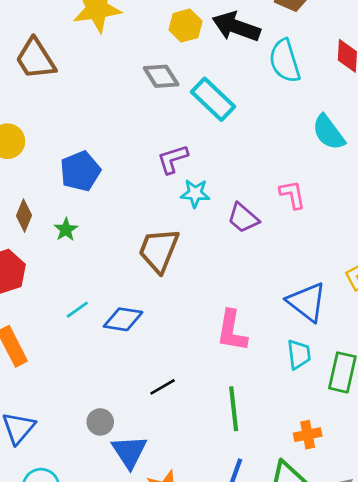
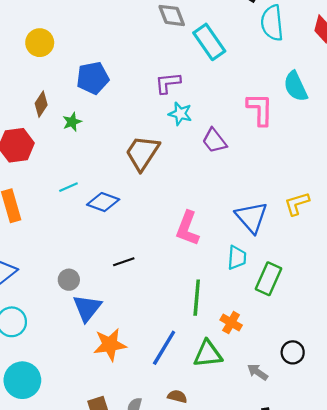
pink L-shape: (292, 195) -> (260, 109), moved, size x1.4
green line: (234, 409) -> (197, 298), moved
orange cross: (308, 435) -> (231, 323), turned 30

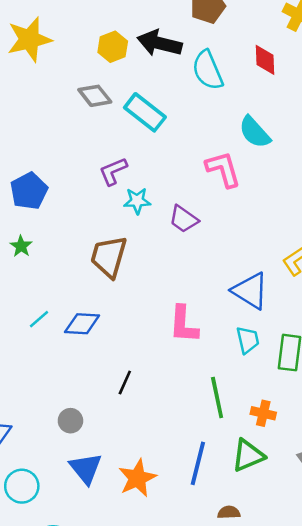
black line: (124, 262) -> (125, 383), turned -30
blue triangle: (87, 308) -> (86, 468), moved

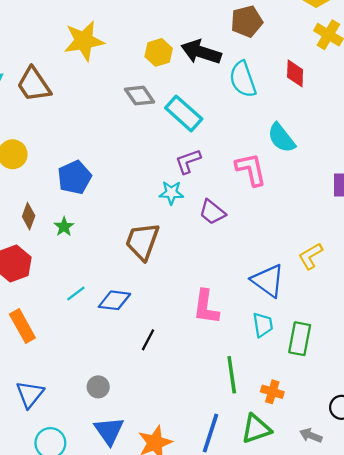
purple L-shape: (113, 171) -> (188, 161), moved
black line: (125, 383) -> (148, 340), moved

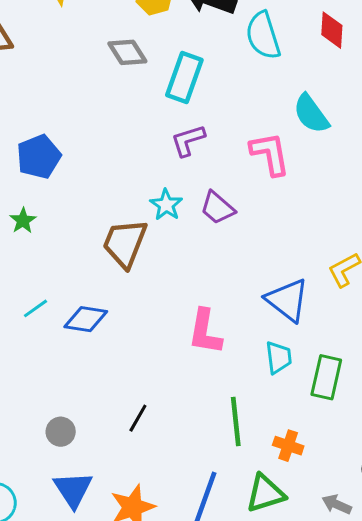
cyan rectangle: (184, 113) -> (184, 78), turned 66
cyan star: (171, 193) -> (166, 205), moved, turned 30
black line: (148, 340) -> (138, 418), moved

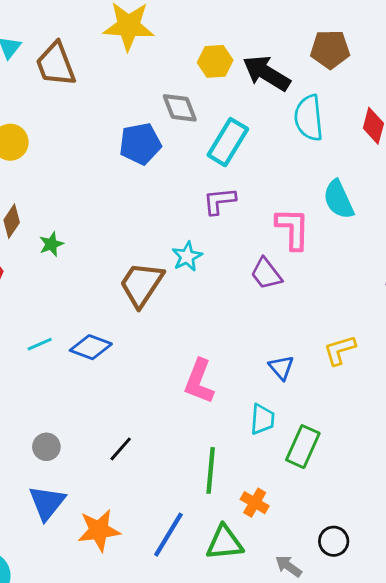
blue pentagon: (39, 157) -> (140, 144), moved
purple trapezoid: (217, 208) -> (266, 274), moved
blue triangle: (287, 300) -> (281, 367), size x0.6
cyan line: (35, 308) -> (40, 344), moved

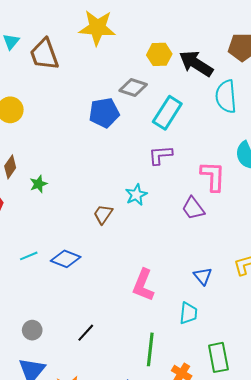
gray diamond: (180, 108) -> (133, 87), turned -52
brown trapezoid: (141, 284) -> (103, 214), size x0.6
green rectangle: (303, 447) -> (218, 357), moved, turned -36

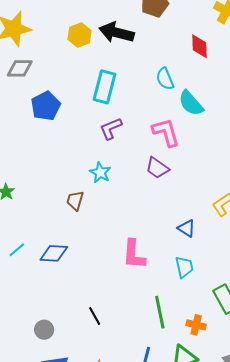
gray diamond: (133, 87) -> (20, 68), moved
cyan semicircle: (226, 96) -> (165, 79), moved, size x0.7
cyan line: (29, 256) -> (17, 250), moved
black line: (86, 333) -> (95, 316), turned -54

